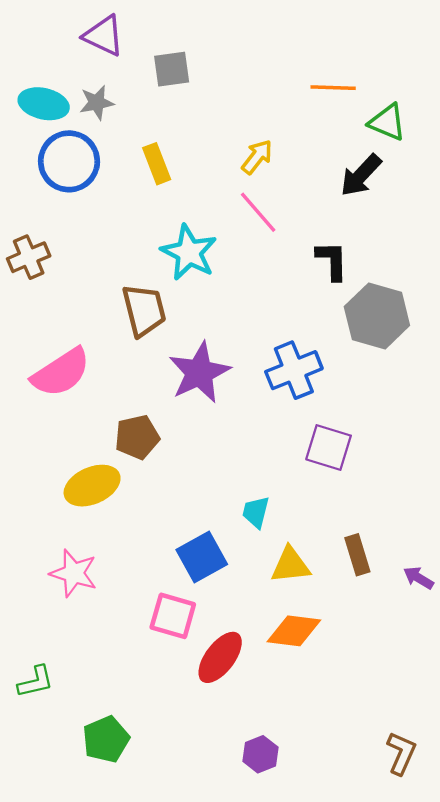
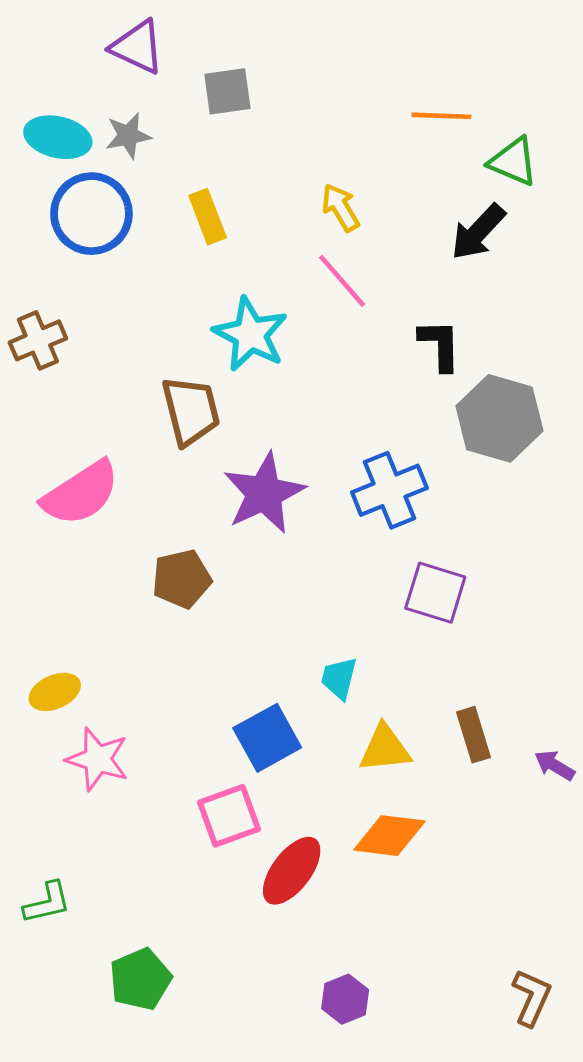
yellow arrow: (257, 157) -> (341, 207), turned -69
yellow ellipse: (92, 486) -> (55, 692), moved, size x0.7
pink square: (173, 616) -> (229, 816), turned -36

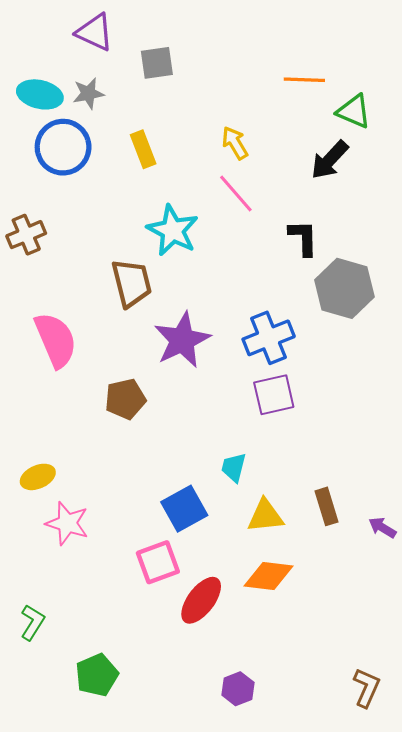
pink semicircle: (81, 493) -> (56, 340), turned -80
purple square: (435, 593) -> (274, 395), moved, turned -30
green L-shape: (47, 903) -> (33, 622), turned -45

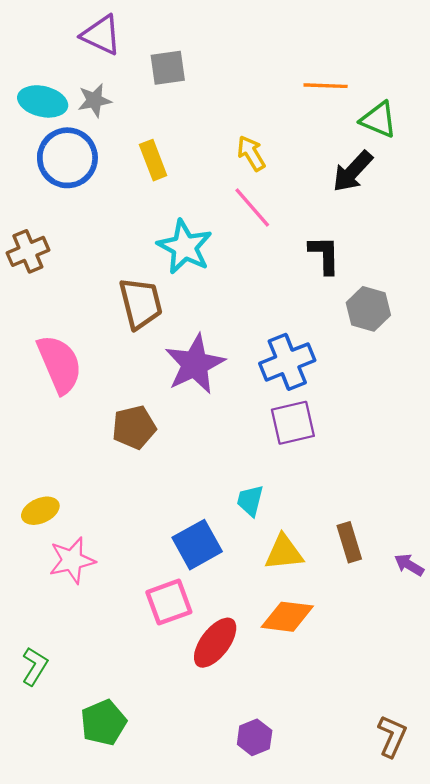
gray hexagon: (344, 288) -> (368, 309), size x0.7
pink star: (67, 523) -> (72, 560), turned -30

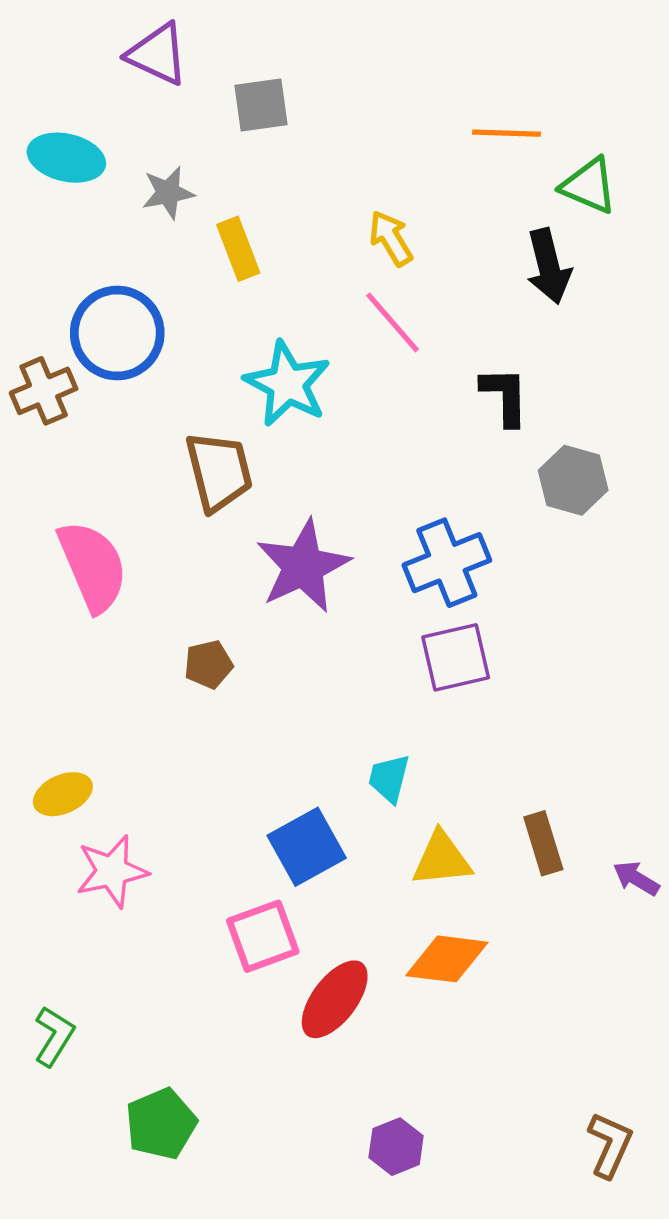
gray star: (94, 100) -> (168, 193), moved
blue circle: (67, 158) -> (117, 333), moved
black arrow: (353, 171) -> (549, 266), turned -57
brown pentagon: (134, 427) -> (208, 664), size x0.7

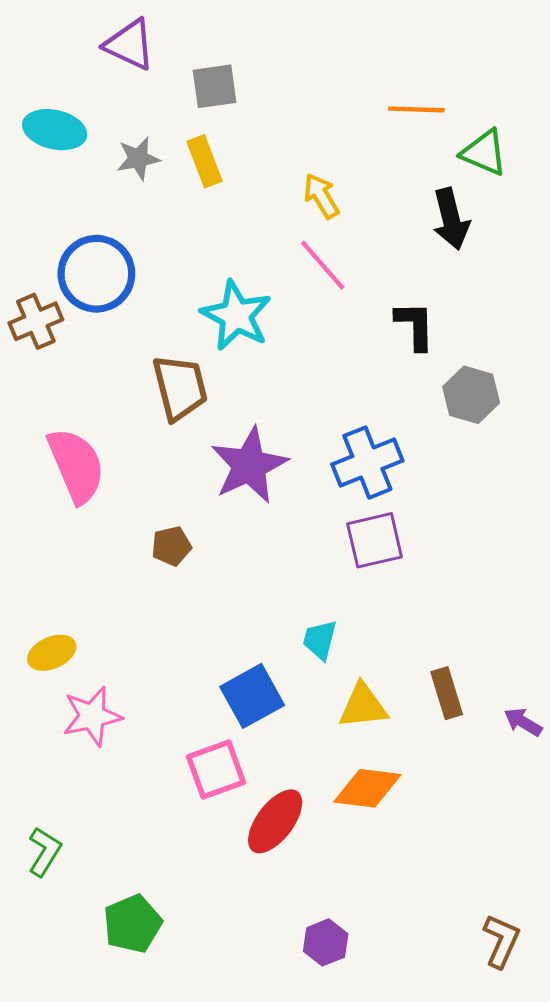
yellow rectangle: (238, 249) -> (205, 161), moved

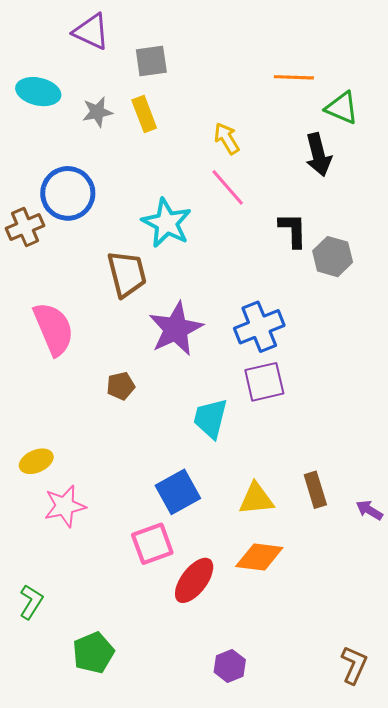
gray hexagon: (471, 395) -> (333, 257), moved
cyan trapezoid: (320, 640) -> (210, 418), moved, size x1.4

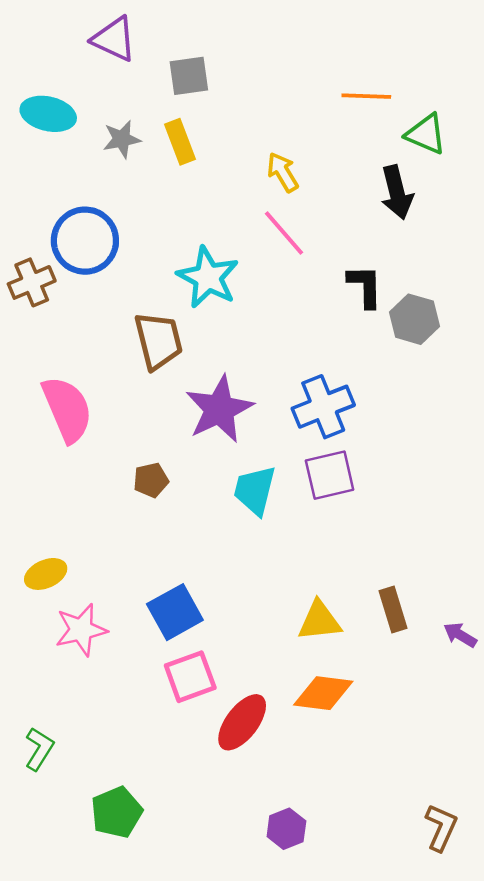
cyan trapezoid: (210, 418) -> (255, 490), moved
blue square: (178, 492) -> (175, 612), moved

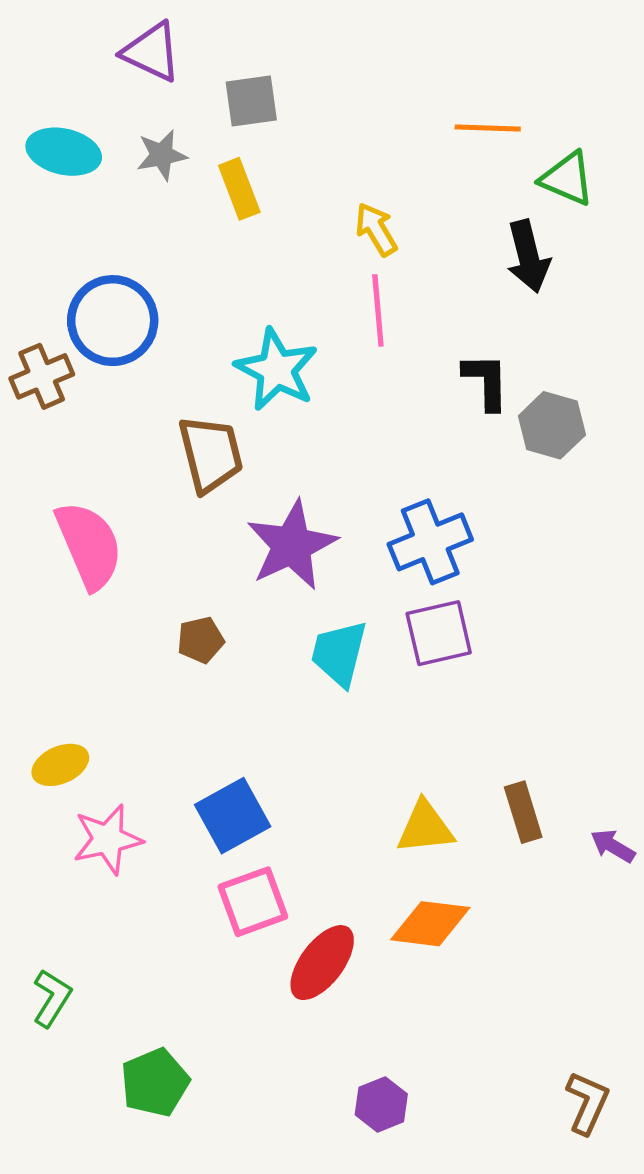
gray star: (122, 139) -> (162, 155), moved
pink line: (284, 233) -> (378, 310), turned 36

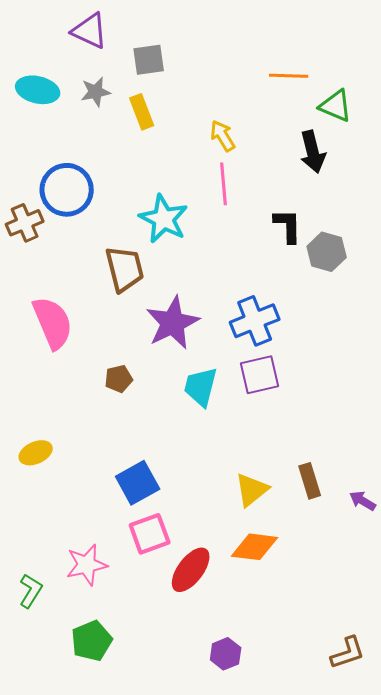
yellow triangle: (425, 827) -> (252, 490), turned -33
pink star: (108, 839) -> (87, 565), moved
brown L-shape: (587, 1103) -> (348, 653), turned 48

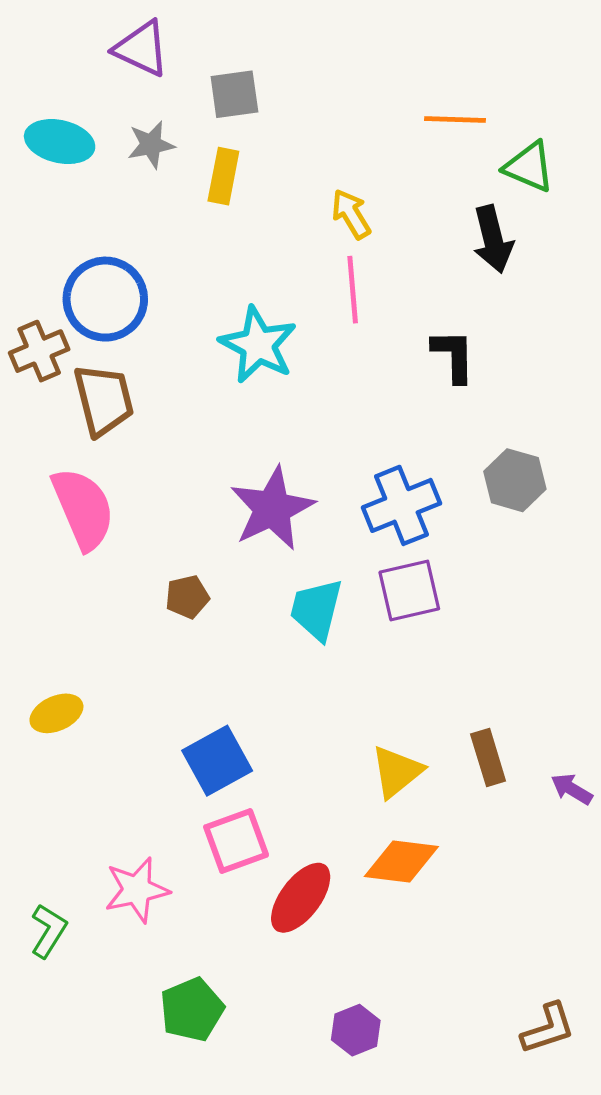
yellow rectangle: (142, 112) -> (223, 176), turned 32
gray hexagon: (327, 252) -> (515, 480), moved
brown trapezoid: (125, 269) -> (104, 400), moved
green pentagon: (92, 641) -> (192, 1010), moved

